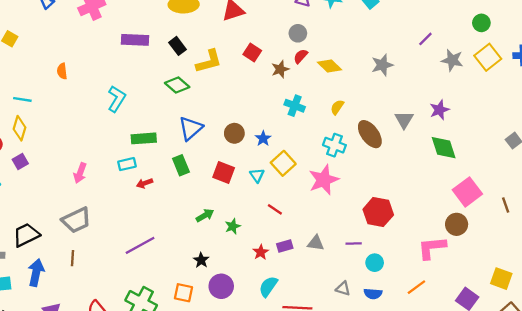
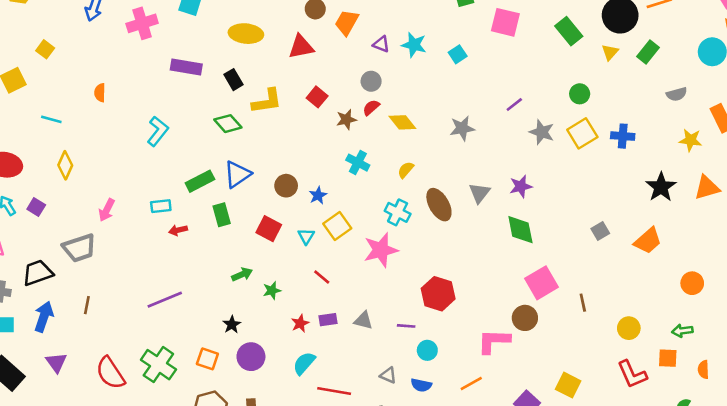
yellow diamond: (20, 128) -> (65, 165), moved
green rectangle: (144, 138) -> (200, 181), moved, turned -30
purple square: (20, 162) -> (36, 207), moved, turned -35
gray trapezoid: (76, 220) -> (79, 248), moved

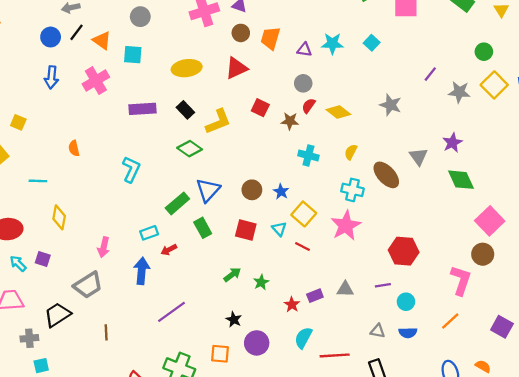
brown star: (346, 119) -> (290, 121), turned 30
gray star: (462, 128) -> (391, 105), turned -30
red line: (322, 277) -> (302, 246), moved
blue arrow: (44, 317) -> (142, 271), moved
pink L-shape: (494, 341) -> (461, 280), turned 120

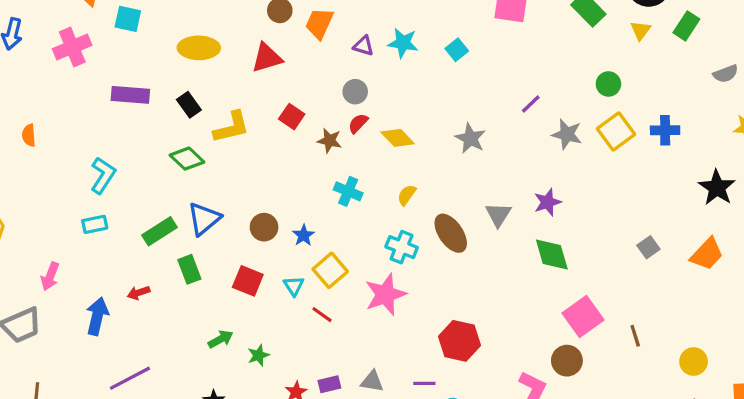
cyan rectangle: (149, 233) -> (95, 224), moved

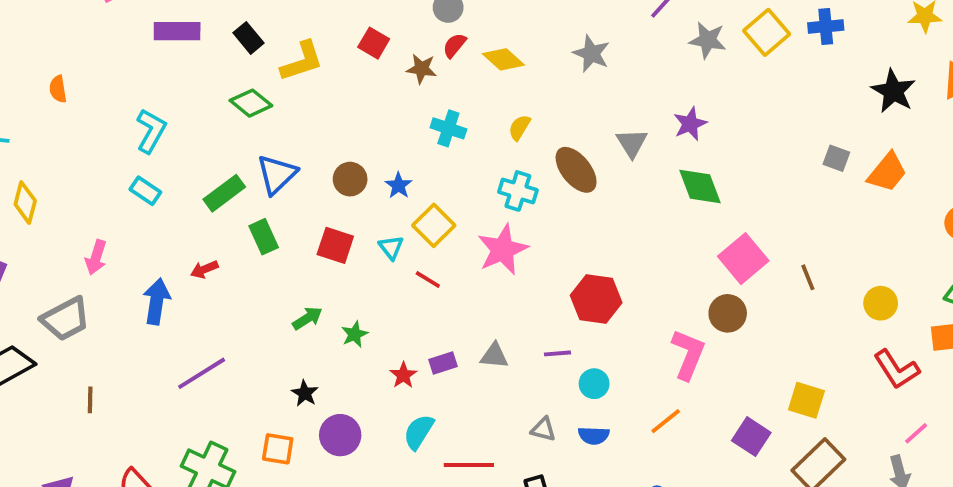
cyan rectangle: (95, 224) -> (145, 191), turned 50
gray square: (648, 247) -> (836, 158), moved, turned -30

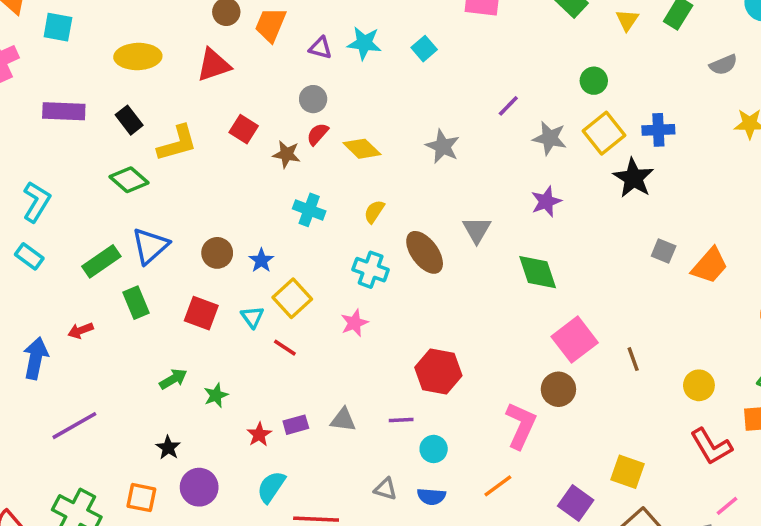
black star: (893, 91) -> (633, 178), moved
purple star: (690, 124) -> (546, 202), moved
pink star: (503, 250) -> (354, 323), size x0.6

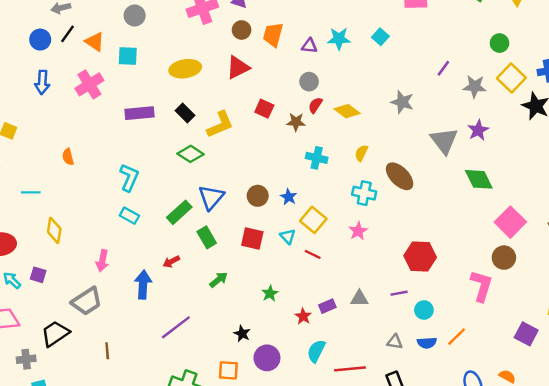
gray triangle: (477, 230) -> (444, 141), moved, size x1.4
green arrow: (173, 379) -> (218, 280), moved
orange line: (498, 486) -> (457, 337), moved

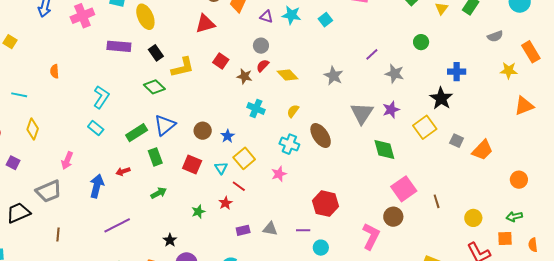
yellow ellipse: (185, 69) -> (145, 17), moved, turned 65
yellow square: (511, 78) -> (425, 127), moved
red star: (303, 316) -> (225, 203), moved

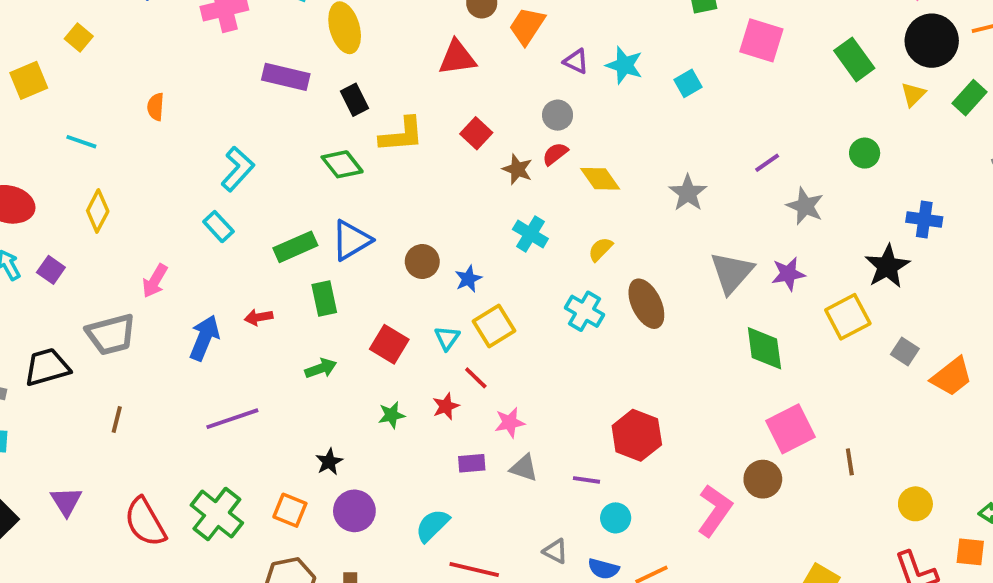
red square: (192, 165) -> (389, 344), moved
pink star: (279, 174) -> (510, 422), moved

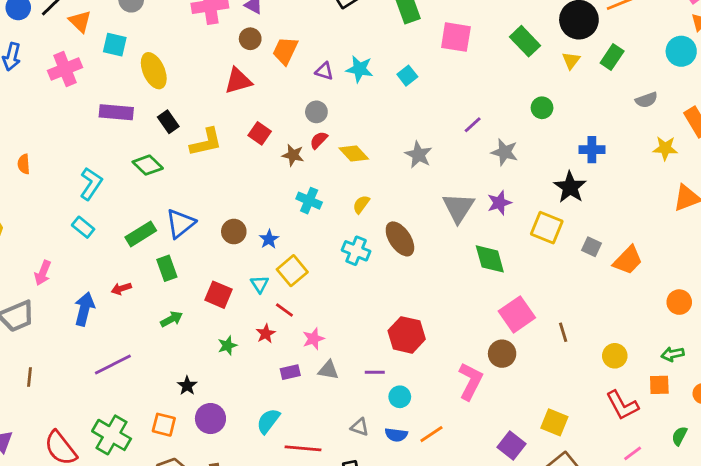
orange semicircle: (156, 107) -> (24, 164), moved
green diamond: (342, 164) -> (148, 165), moved
yellow square: (848, 317) -> (547, 228), turned -32

